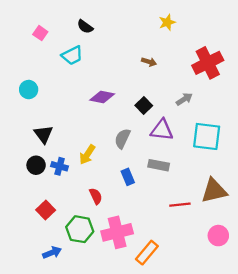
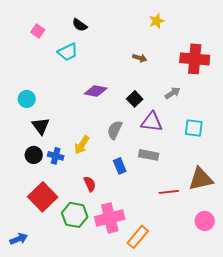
red cross: (208, 63) -> (195, 59), turned 32
cyan circle: (29, 90) -> (27, 99), moved
cyan square: (207, 136) -> (194, 128), size x0.7
red square: (46, 210) -> (43, 197), size x1.6
blue arrow: (52, 253) -> (19, 239), moved

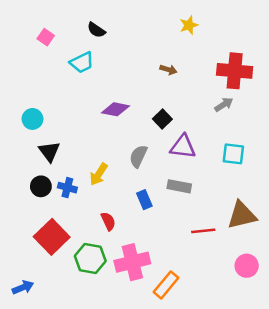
gray arrow: (173, 93) -> (224, 105), moved

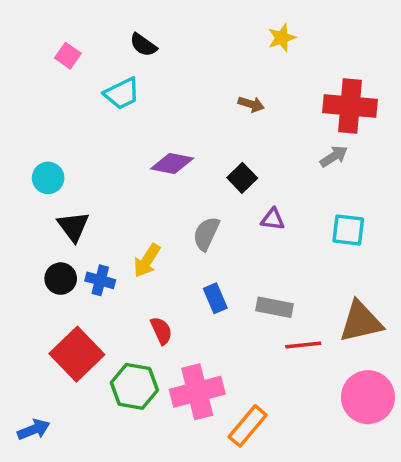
purple triangle: (183, 147) -> (273, 219), size x0.6
gray rectangle: (179, 186) -> (275, 307), moved
pink circle: (247, 266) -> (368, 397), size x1.5

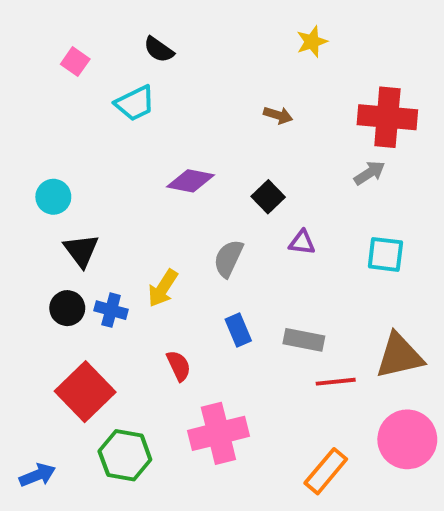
green hexagon: (134, 386) -> (125, 455), moved
orange rectangle: (248, 426) -> (326, 471), moved

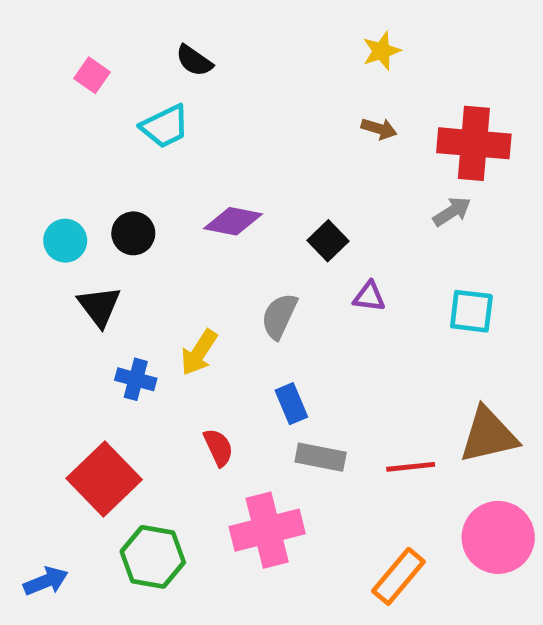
brown arrow: (278, 115) -> (379, 129), moved
black circle: (67, 308) -> (133, 233), moved
gray rectangle: (304, 340) -> (321, 457), moved

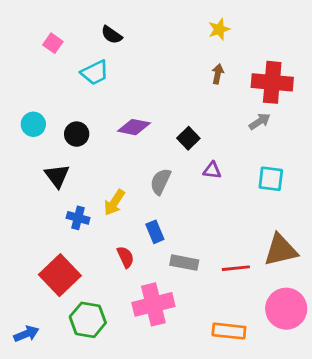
brown arrow: (379, 129) -> (218, 74), turned -96
cyan circle: (65, 241) -> (33, 124), moved
blue rectangle: (291, 404) -> (155, 232), moved
orange rectangle: (398, 576) -> (229, 331), turned 56

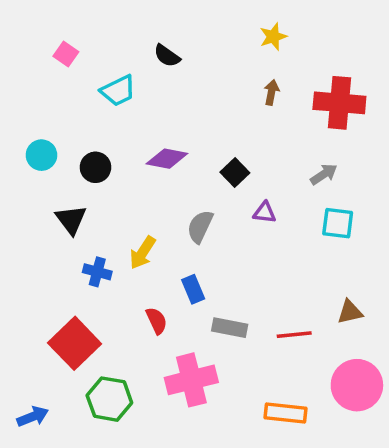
black semicircle: (112, 35) -> (167, 56), moved
gray arrow: (260, 121) -> (324, 174), moved
brown triangle: (281, 250) -> (350, 312), size x0.6

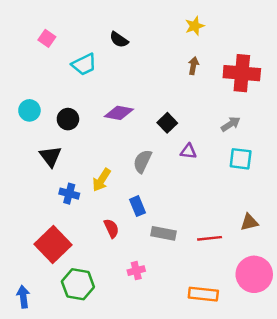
pink cross: (191, 380) -> (136, 271), size x0.5
blue arrow: (33, 416) -> (23, 297), turned -75

